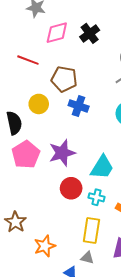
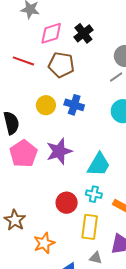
brown pentagon: (64, 79) -> (61, 65), moved
yellow circle: (39, 104) -> (46, 105), moved
red circle: (71, 188) -> (67, 203), moved
gray triangle: (87, 258) -> (96, 258), moved

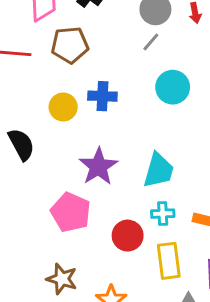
pink pentagon: (23, 154) -> (71, 212), moved

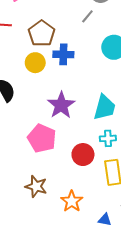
gray line: (151, 42) -> (87, 16), moved
brown pentagon: (70, 45) -> (42, 33), moved, turned -30

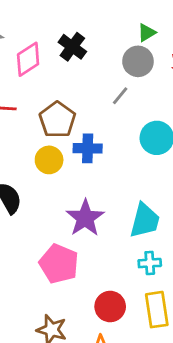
red circle: (83, 155) -> (110, 307), moved

